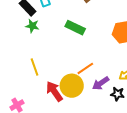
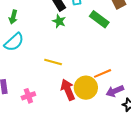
green rectangle: (75, 28) -> (99, 19), moved
yellow line: (35, 67) -> (53, 62), turned -66

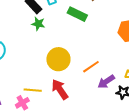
yellow line: (53, 62) -> (33, 90), moved
yellow circle: (86, 88) -> (58, 59), moved

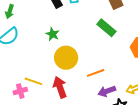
green rectangle: (77, 14) -> (106, 28), moved
green star: (38, 24) -> (52, 34), moved

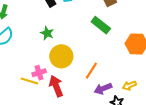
orange line: (96, 73) -> (91, 71), turned -36
pink cross: (20, 91) -> (39, 73), moved

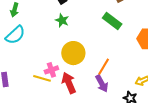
green star: (47, 33) -> (62, 20), moved
purple arrow: (103, 89) -> (102, 84), moved, turned -96

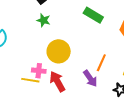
orange line: (104, 67) -> (101, 63), moved
pink cross: (51, 70) -> (39, 71), turned 32

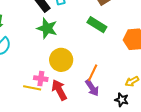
green star: (44, 20) -> (47, 28), size x1.5
orange line: (101, 63) -> (93, 73), moved

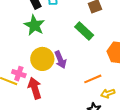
orange line: (93, 73) -> (93, 79), moved, turned 30
purple arrow: (92, 88) -> (60, 60), moved

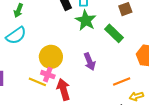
green star: (34, 25) -> (86, 20), moved
yellow circle: (42, 59) -> (51, 57), moved

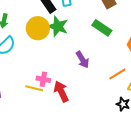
green star: (86, 20) -> (58, 26), moved
yellow circle: (51, 57) -> (38, 28), moved

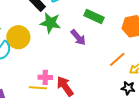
yellow circle: (38, 28) -> (18, 37), moved
purple arrow: (83, 60) -> (78, 37), moved

